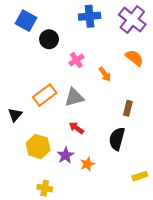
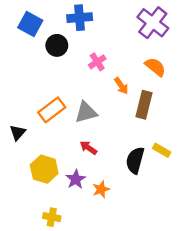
blue cross: (90, 16) -> (80, 18), moved
pink cross: (76, 60) -> (97, 62), moved
brown rectangle: (128, 108) -> (144, 105), moved, size x1.5
yellow rectangle: (140, 176) -> (162, 150), moved, turned 48

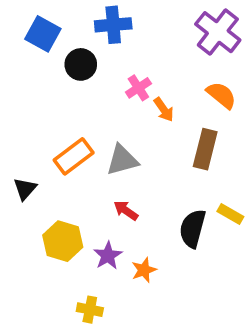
orange arrow: (121, 86) -> (164, 110), moved
yellow cross: (52, 217) -> (90, 310), moved

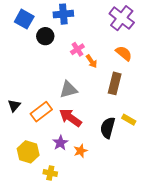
orange rectangle: (74, 156) -> (41, 112), moved
red arrow: (126, 210) -> (70, 118), size x1.6
yellow hexagon: (63, 241) -> (28, 152), moved

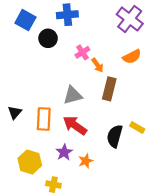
orange semicircle: (124, 53) -> (132, 57), turned 114
brown rectangle: (115, 83) -> (109, 89), moved
orange rectangle: (41, 112) -> (44, 119), turned -50

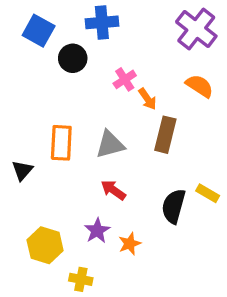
orange semicircle: (132, 57) -> (200, 86), turned -120
orange rectangle: (44, 119) -> (61, 143), moved
red arrow: (75, 125) -> (113, 190), size x0.7

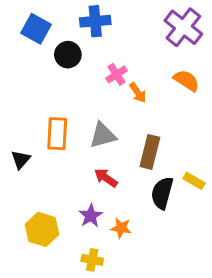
brown rectangle: (165, 135) -> (150, 152), moved
orange star: (130, 244) -> (121, 228), turned 30
yellow cross: (81, 279) -> (92, 260), moved

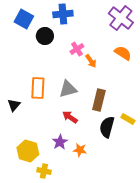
yellow cross: (92, 260) -> (44, 171), moved

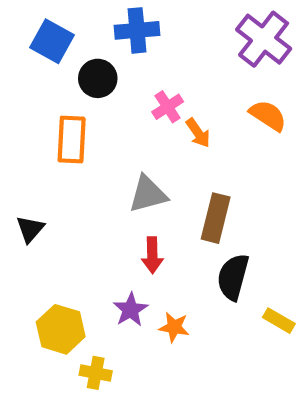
orange rectangle: (38, 88) -> (72, 139), moved
red arrow: (70, 117) -> (152, 255), turned -126
yellow rectangle: (128, 119) -> (279, 321), moved

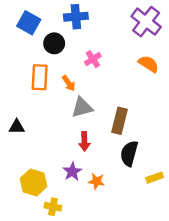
orange arrow: (198, 133) -> (69, 83), moved
black triangle: (30, 229) -> (17, 127), turned 49
yellow rectangle: (279, 321) -> (155, 178), turned -49

